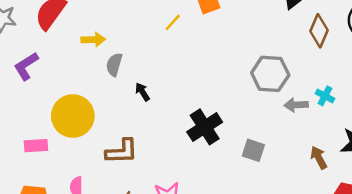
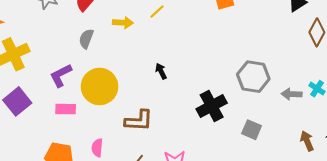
yellow line: (173, 22) -> (157, 11), moved
gray semicircle: (114, 65) -> (86, 39), moved
purple L-shape: (26, 66) -> (61, 75), moved
gray hexagon: (270, 74) -> (253, 77), moved

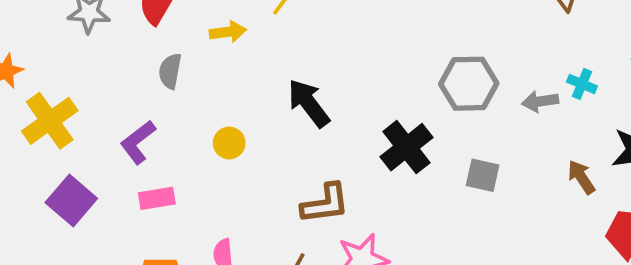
black arrow: (161, 71) -> (309, 103), size x1.8
yellow circle: (100, 86) -> (229, 143), moved, size x0.5
brown L-shape: (139, 121) -> (325, 204), moved

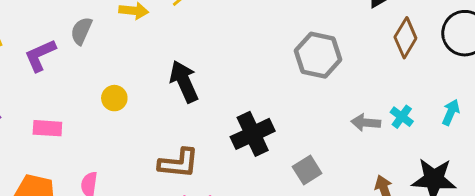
gray hexagon: (469, 84) -> (318, 55), moved
purple L-shape: (138, 142) -> (40, 55), moved
gray square: (483, 175) -> (307, 170), turned 32

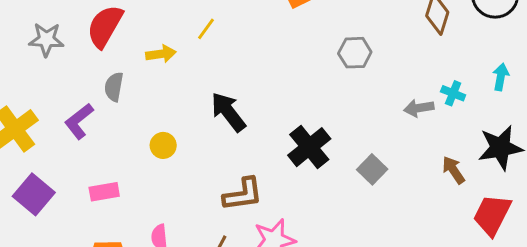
gray hexagon: (318, 55) -> (355, 53), size x0.7

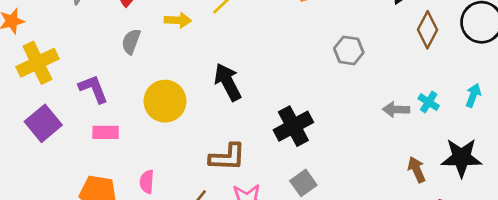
purple L-shape: (79, 121) -> (93, 89), moved, turned 96
yellow circle: (163, 145) -> (165, 101), size x1.8
gray square: (372, 169) -> (303, 183), moved

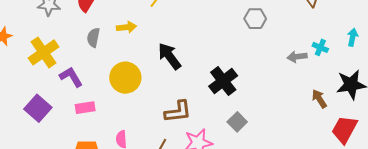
yellow arrow: (178, 20) -> (126, 27), moved
yellow cross: (37, 63) -> (44, 52), moved

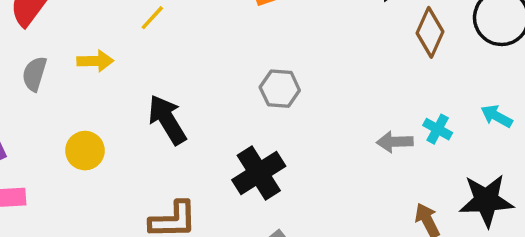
gray hexagon: (255, 19) -> (280, 89), moved
cyan arrow: (353, 37) -> (497, 116), turned -78
yellow circle: (125, 78) -> (85, 151), size x0.7

